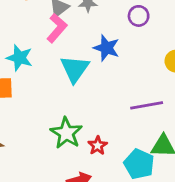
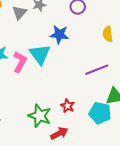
pink L-shape: (57, 28) -> (20, 62), moved
green star: (66, 133) -> (40, 116), moved

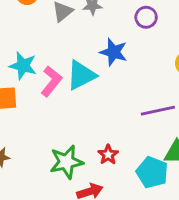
cyan triangle: (40, 54) -> (81, 75), turned 30
green star: (40, 116) -> (66, 162), turned 30

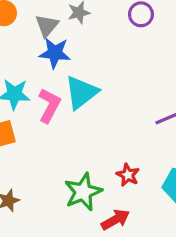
blue star: (114, 52) -> (55, 53), moved

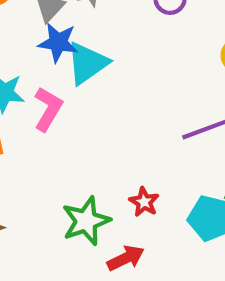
cyan triangle: (81, 92) -> (87, 63), moved

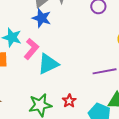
cyan triangle: (87, 63) -> (48, 64), moved

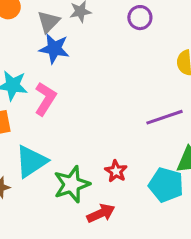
cyan triangle: (48, 64) -> (31, 161), moved

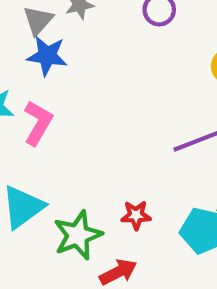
red star: (116, 171) -> (136, 215), turned -30

